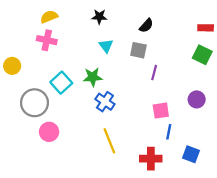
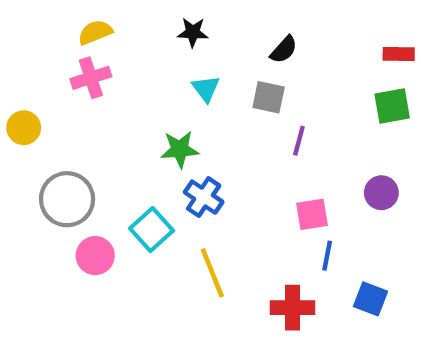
pink cross: (47, 40) -> (91, 78), turned -30
green square: (202, 55) -> (392, 106), turned -36
cyan square: (61, 83) -> (152, 230), moved

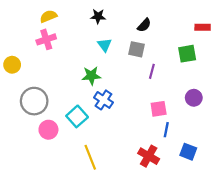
green square: (392, 106) -> (187, 54), moved
yellow line: (212, 273) -> (90, 157), moved
red cross: (292, 308) -> (149, 156), turned 30

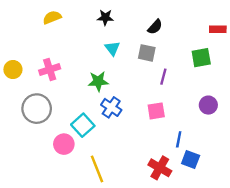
pink cross: (46, 39) -> (50, 70), moved
pink square: (159, 109) -> (156, 111), moved
pink circle: (48, 130) -> (64, 144), moved
blue square: (188, 152) -> (191, 159), moved

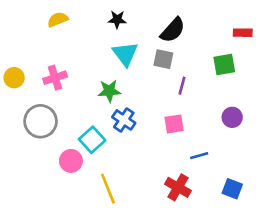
black semicircle: (155, 27) -> (173, 30), size x1.5
cyan triangle: (112, 48) -> (125, 54), size x1.5
blue line: (179, 139) -> (199, 156), turned 63
blue square: (191, 159) -> (232, 189), moved

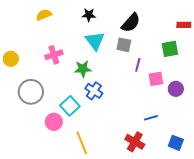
pink cross: (55, 78) -> (54, 55), moved
pink square: (174, 124) -> (156, 79), moved

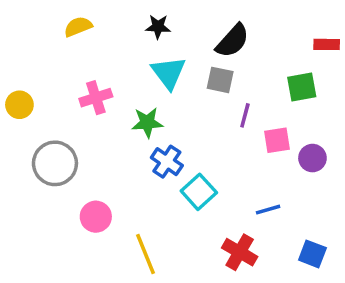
cyan square: (70, 106) -> (199, 192), moved

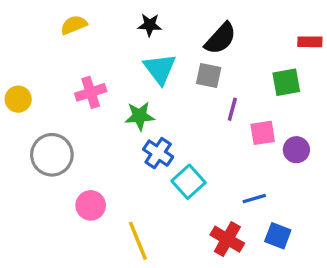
blue square: (312, 254) -> (278, 236), moved

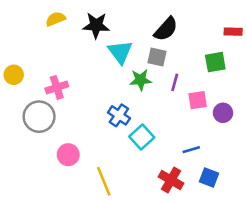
black star: (150, 25) -> (96, 25), moved, size x1.5
pink cross: (91, 92) -> (57, 87), moved
green star: (140, 116) -> (141, 80), moved

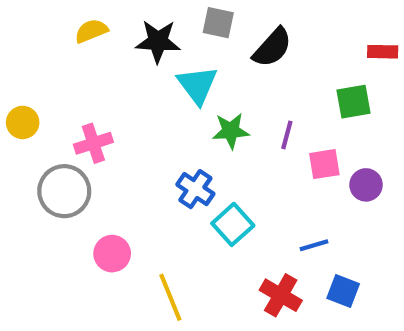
gray square: (157, 57) -> (218, 23), moved

